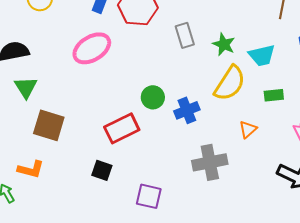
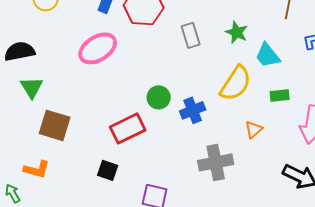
green star: (224, 44) -> (237, 32), moved
cyan trapezoid: (262, 55) -> (268, 55), turned 64

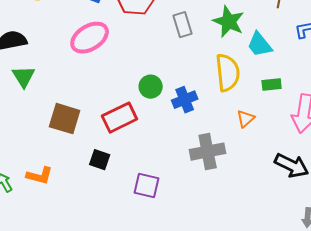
green star: (237, 32) -> (229, 22), size x1.4
yellow semicircle: (236, 83) -> (228, 73), turned -39
brown square: (55, 125) -> (65, 119), moved
orange L-shape: (37, 169) -> (40, 176), moved

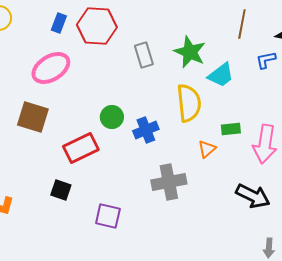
cyan trapezoid: (260, 45) -> (221, 75), turned -88
green rectangle: (272, 85) -> (231, 129), moved
brown square: (65, 119) -> (33, 117), moved

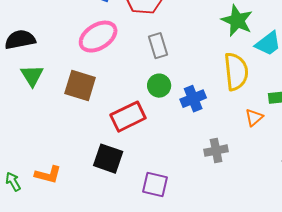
gray rectangle: (144, 55) -> (158, 46), moved
gray cross: (169, 182) -> (216, 151), size x0.7
black square: (61, 190) -> (108, 159), size x1.4

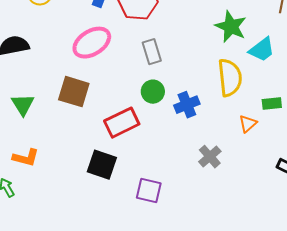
green triangle: (32, 76) -> (23, 105), moved
gray cross: (216, 151) -> (210, 157), turned -30
orange L-shape: (48, 175) -> (26, 158), moved

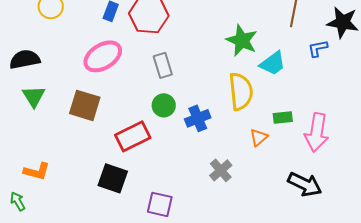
green triangle: (23, 105) -> (34, 96), moved

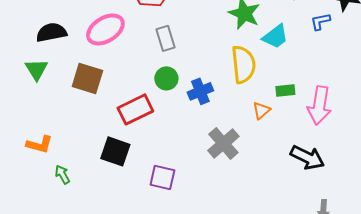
black semicircle: (25, 59) -> (51, 32), moved
gray cross: (221, 170) -> (223, 143), size x1.4
green arrow: (18, 201) -> (62, 174), moved

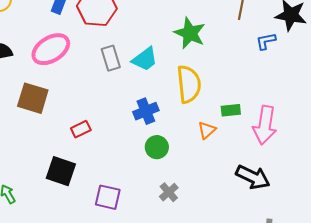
cyan trapezoid: (275, 36) -> (145, 59), moved
green circle: (166, 78) -> (157, 147), moved
red rectangle: (135, 109) -> (81, 129), size x0.6
gray cross: (223, 143) -> (169, 192), moved, size x0.6

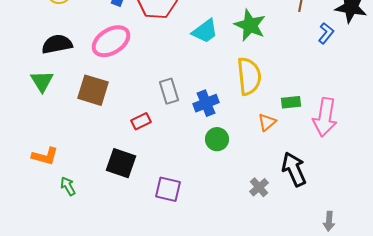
blue L-shape: (266, 41) -> (326, 33), turned 140
gray rectangle: (111, 58) -> (169, 91), moved
cyan trapezoid: (145, 59) -> (205, 31), moved
black arrow: (253, 177) -> (294, 169), moved, turned -140
gray cross: (169, 192) -> (259, 187), moved

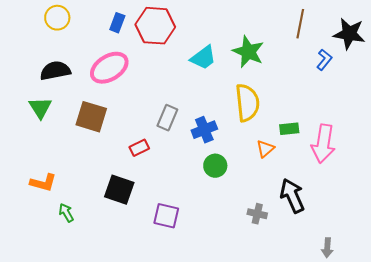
gray rectangle: (169, 91) -> (167, 118), turned 40
gray cross: (259, 187) -> (257, 214), turned -36

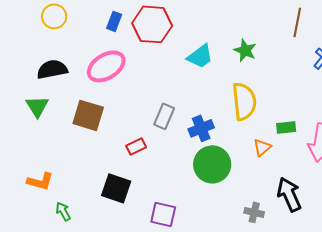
green star: (248, 52) -> (245, 50), size x0.7
green circle: (215, 166) -> (212, 164), size x1.6

